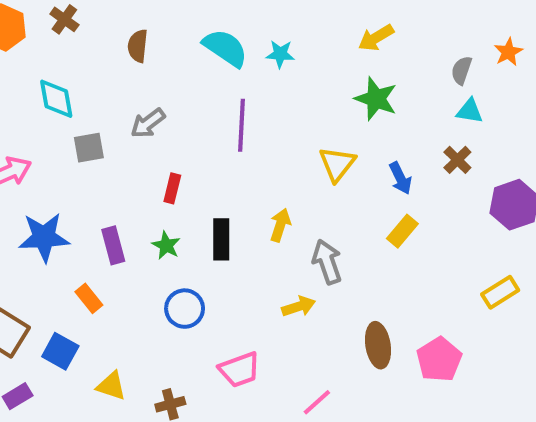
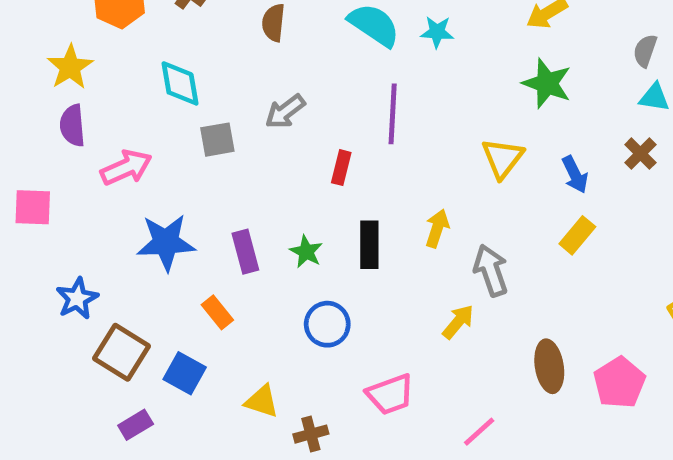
red rectangle: (172, 188) -> (341, 168), moved
yellow arrow: (299, 307) -> (458, 322), turned -32
yellow triangle: (111, 386) -> (262, 401), moved

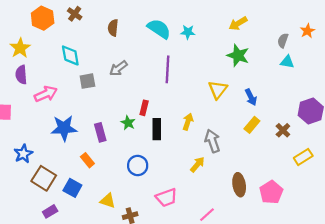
brown cross: (640, 154) -> (283, 130), moved
red rectangle: (341, 168) -> (144, 108), moved
green star: (306, 252) -> (128, 123), moved

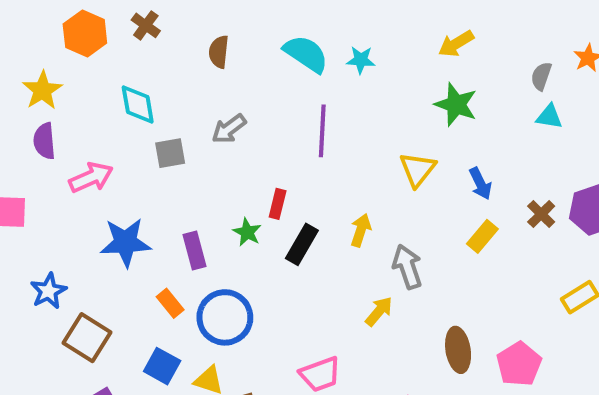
black rectangle: (157, 129) -> (302, 244), turned 30
brown cross: (283, 130) -> (541, 214), moved
blue circle: (138, 166) -> (225, 317), moved, size x1.4
blue square: (72, 188) -> (162, 366), moved

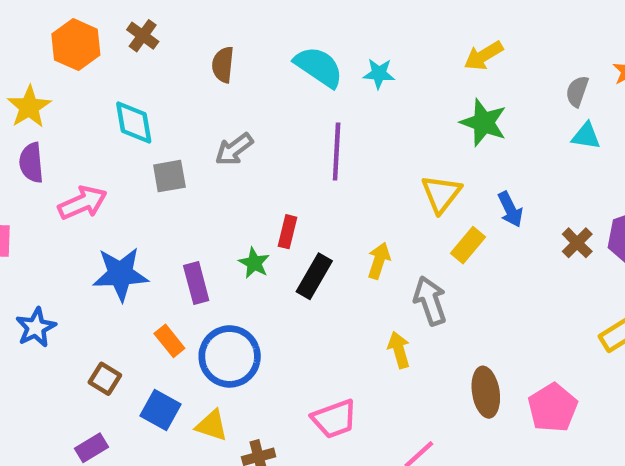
yellow rectangle: (482, 236) -> (468, 245), moved
yellow arrow: (379, 311) -> (399, 350), turned -56
brown square: (87, 338) -> (105, 379), moved, size x0.6

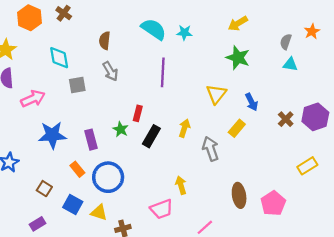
brown semicircle: (223, 65) -> (105, 41), moved
gray arrow: (234, 149) -> (110, 71), turned -84
yellow rectangle: (468, 245) -> (237, 128), moved
yellow arrow: (399, 350) -> (181, 185), moved

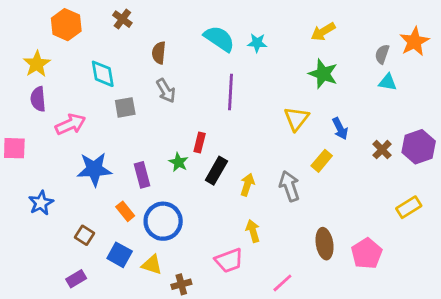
brown cross: (64, 13) -> (122, 19), moved
orange star: (312, 31) -> (414, 41), size x1.5
yellow arrow: (184, 128) -> (247, 185), moved

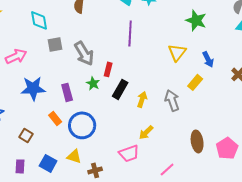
gray arrow: (166, 91) -> (84, 53), moved, size x1.4
yellow arrow: (253, 231) -> (146, 132), turned -119
blue square: (120, 255) -> (48, 163), moved
purple rectangle: (76, 279) -> (20, 166), turned -56

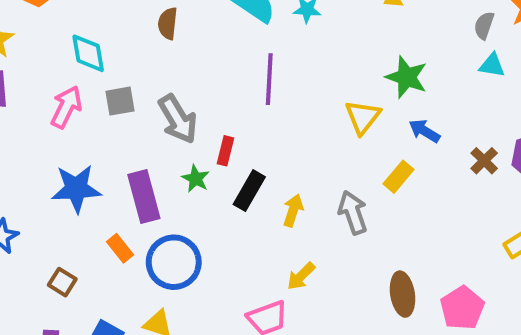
green star: (196, 20) -> (406, 77), moved
pink arrow: (16, 56) -> (66, 107), moved, turned -40
blue arrow: (208, 59) -> (424, 131), turned 147
purple rectangle: (67, 92) -> (144, 197), size x1.4

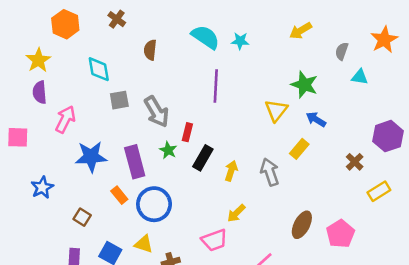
gray semicircle: (484, 25) -> (342, 51), moved
pink arrow: (66, 107) -> (65, 119), moved
brown cross: (484, 161) -> (355, 162), moved
brown ellipse: (403, 294) -> (302, 225), turned 36

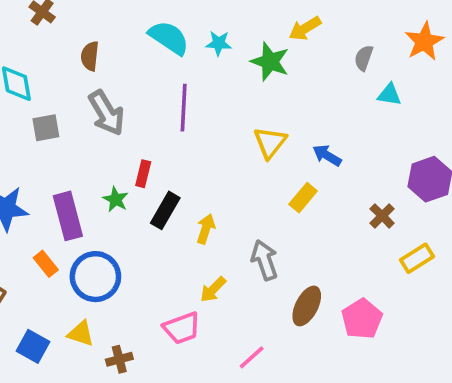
green star: (304, 85) -> (270, 62), moved
gray arrow: (157, 112) -> (106, 113), moved
gray arrow: (270, 172) -> (264, 260), moved

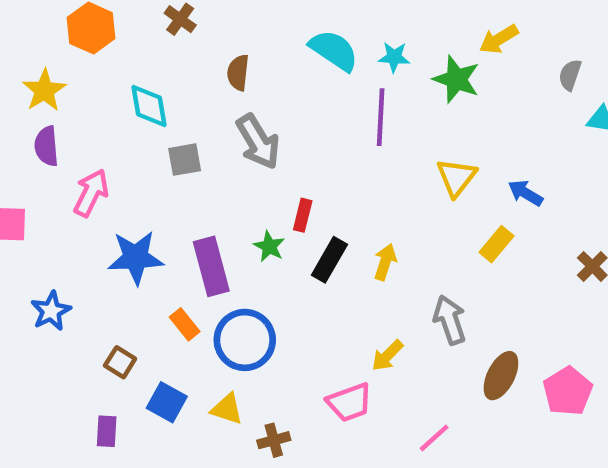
purple line: (184, 108) -> (381, 117), moved
yellow arrow: (206, 229) -> (385, 262), moved
blue square: (33, 346) -> (167, 402), moved

